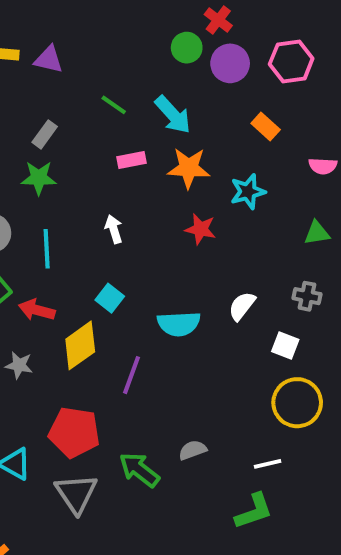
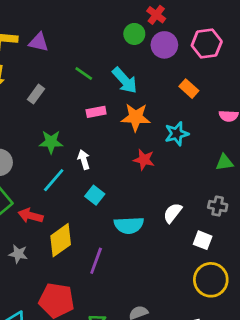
green star: (39, 178) -> (51, 142), moved
cyan line: (47, 249) -> (54, 180), moved, turned 44
cyan square: (110, 298) -> (95, 195), moved

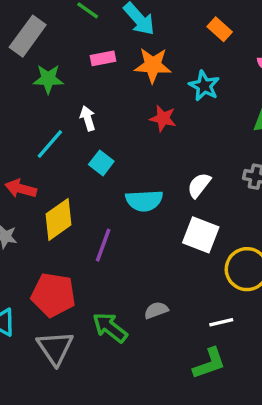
gray rectangle: (36, 94) -> (28, 36), size x1.6
cyan star: (177, 134) -> (204, 86), turned -30
green star: (51, 142) -> (48, 79), moved
white square: (203, 240) -> (201, 235), moved, size x1.5

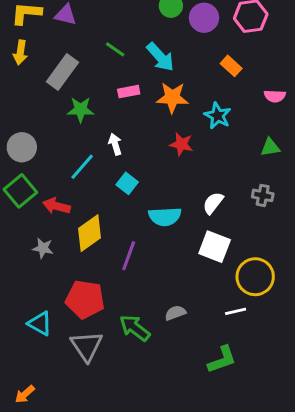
white line: (221, 322) -> (236, 311), moved

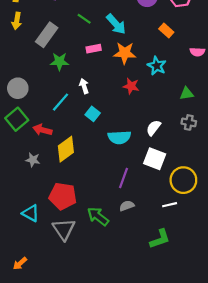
green triangle: (270, 147) -> (187, 94), moved
purple line: (129, 256) -> (124, 178), moved

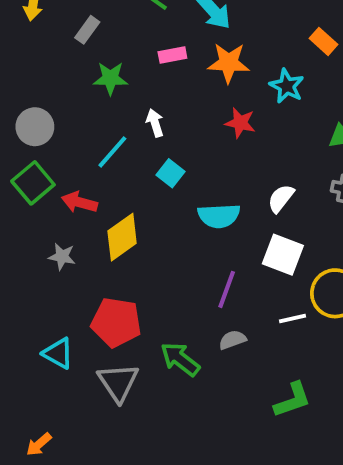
orange rectangle: (166, 31) -> (324, 41), moved
gray rectangle: (47, 35) -> (87, 30), size x0.6
white line: (170, 205) -> (293, 318), moved

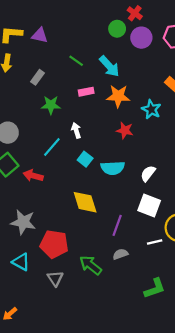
cyan semicircle: (219, 216) -> (113, 168), moved
yellow diamond: (122, 237) -> (85, 202), moved, turned -72
gray star: (62, 257) -> (23, 222), moved, size x1.6
gray triangle: (118, 382) -> (55, 278), size x0.7

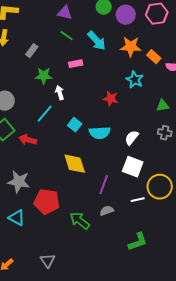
purple triangle: (40, 35) -> (65, 13), moved
orange star: (118, 96) -> (131, 47), moved
white arrow: (76, 130) -> (60, 93), moved
gray triangle: (55, 278) -> (48, 261), moved

